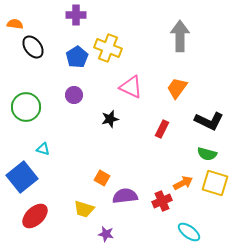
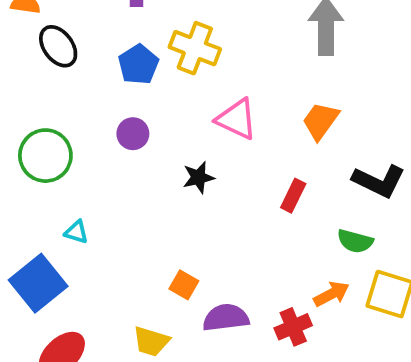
green semicircle: (207, 154) -> (355, 241), moved

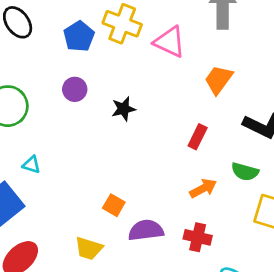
pink triangle: (237, 119) -> (170, 42), moved
black star: (198, 177) -> (124, 109), moved
orange arrow: (331, 294) -> (203, 188), moved
red cross: (293, 327) -> (198, 237), turned 36

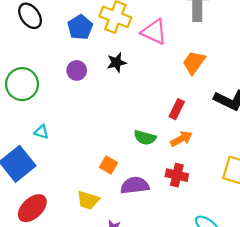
black star: (124, 109) -> (117, 62), moved
green semicircle: (245, 172) -> (145, 138), moved
orange arrow: (203, 188) -> (181, 139), moved
red cross: (198, 237) -> (177, 175), moved

